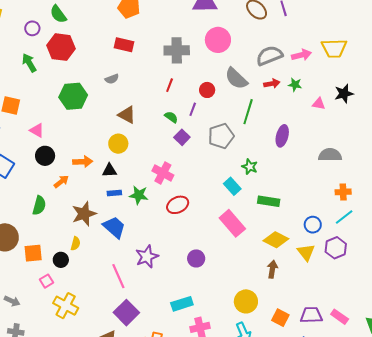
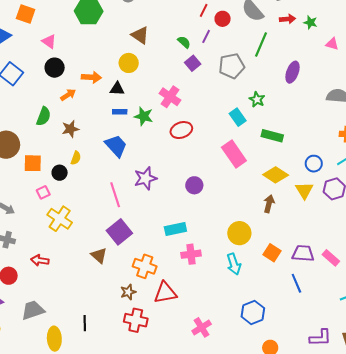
red line: (170, 85) -> (204, 10), moved
brown star: (84, 214) -> (70, 129), moved, size x0.7

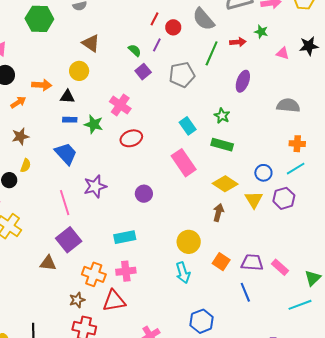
red arrow: (288, 19) -> (238, 42), moved
green star: (257, 99) -> (222, 116), moved
pink cross: (191, 254) -> (126, 271), moved
brown triangle: (99, 255) -> (48, 263), turned -36

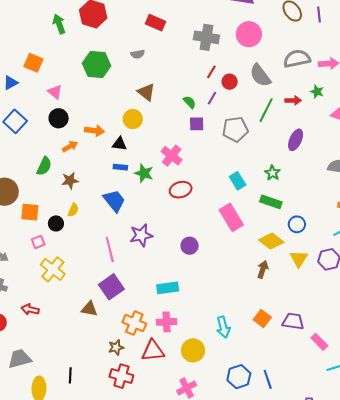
purple square: (143, 72) -> (197, 124), turned 35
blue circle: (263, 173) -> (297, 224), moved
yellow circle: (189, 242) -> (193, 350), moved
pink rectangle: (280, 267) -> (319, 342), moved
blue line: (245, 292) -> (268, 379), moved

